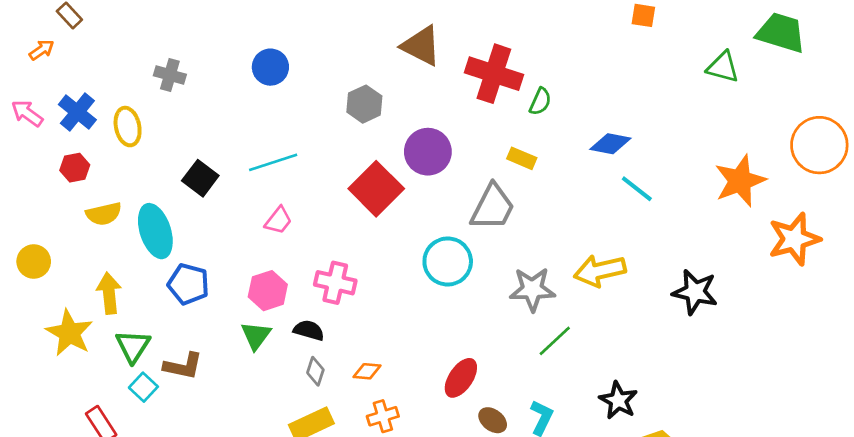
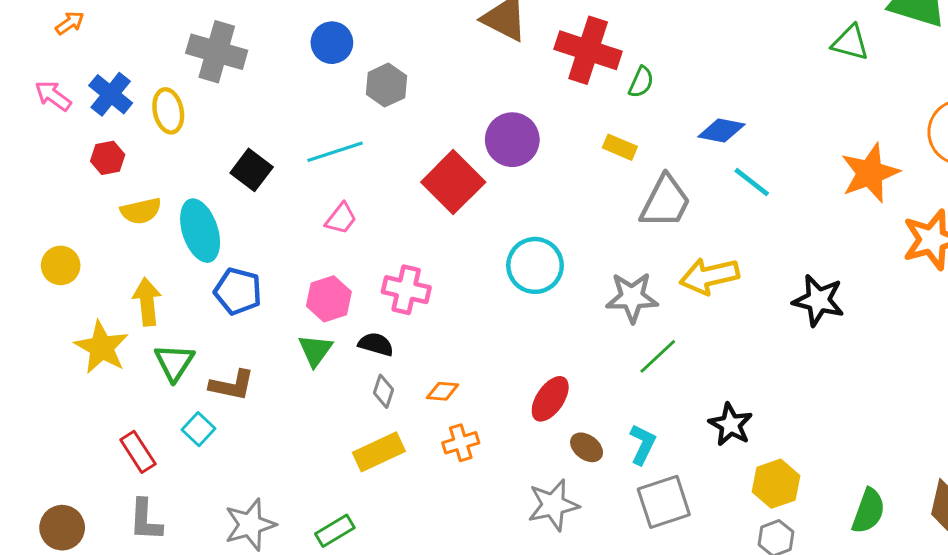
gray cross: (170, 75) -> (217, 52), size x1.6
gray hexagon: (364, 104) -> (386, 85), moved
gray trapezoid: (493, 207) -> (665, 202), moved
cyan square: (143, 387) -> (199, 429), moved

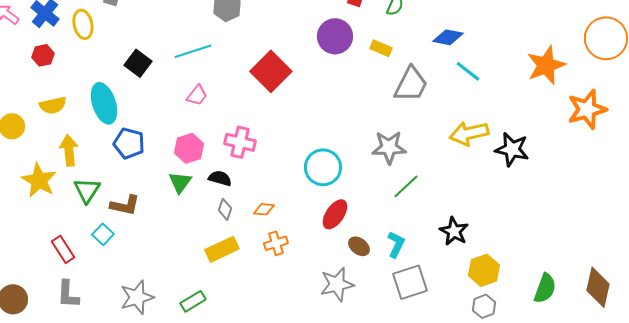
purple circle: (512, 140) -> (335, 36), moved
yellow semicircle: (141, 211) -> (53, 105), moved
cyan circle: (535, 265) -> (323, 167), moved
yellow arrow: (709, 276) -> (469, 133), moved

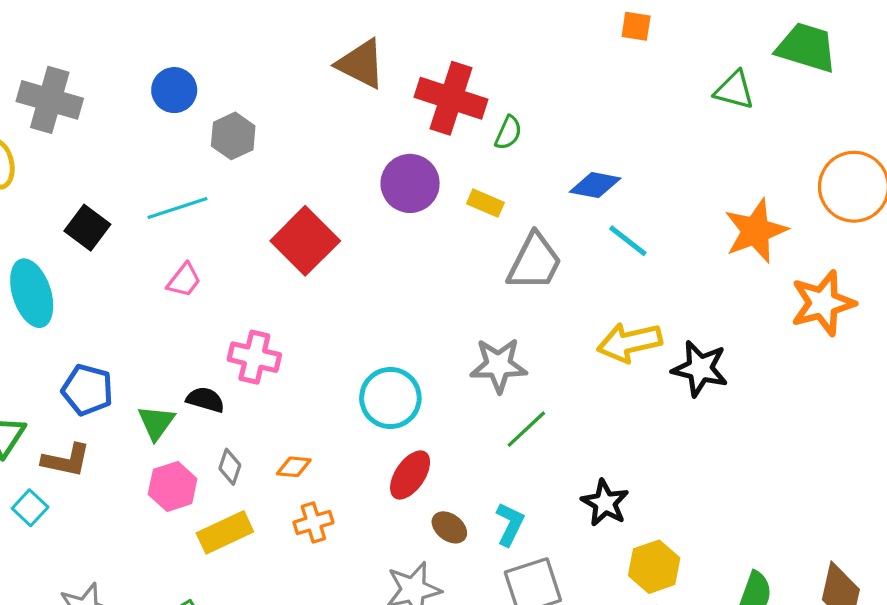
blue pentagon: (129, 143) -> (87, 390), moved
pink hexagon: (189, 148) -> (173, 486), moved
black semicircle: (220, 178) -> (205, 400), moved

